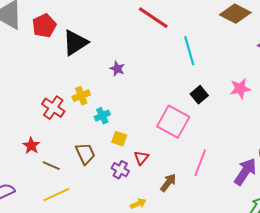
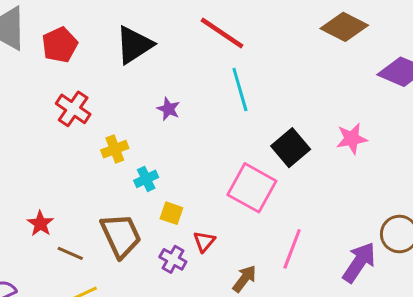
black triangle: (75, 43) -> (134, 45), moved
cyan line: (189, 51) -> (240, 90), moved
black square: (199, 95) -> (291, 148), size x1.4
red cross: (53, 108) -> (73, 109), moved
brown trapezoid: (85, 154) -> (121, 236), size x1.4

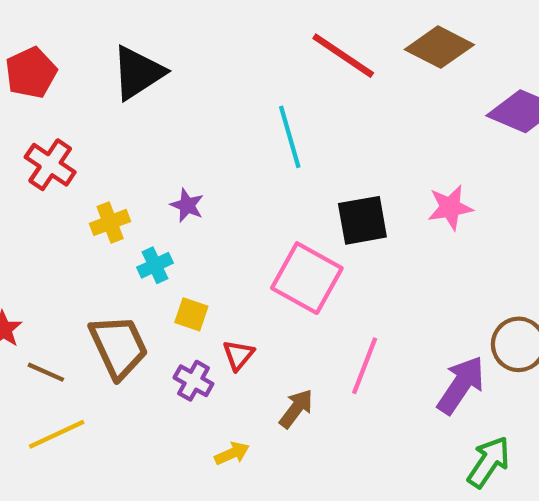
red line: (222, 33) -> (343, 56), moved
purple star: (168, 109) -> (187, 205), moved
black square: (291, 148) -> (362, 220), turned 30

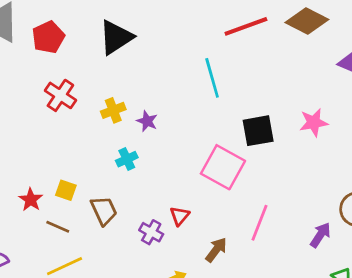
red line: (343, 56) -> (246, 26), turned -54
yellow cross: (110, 222) -> (113, 110), moved
yellow square: (191, 314) -> (66, 190), moved
brown trapezoid: (119, 347) -> (104, 211), size x0.7
purple arrow: (461, 385) -> (320, 235), size x0.7

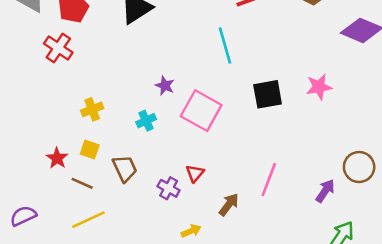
red cross: (60, 95) -> (58, 48), moved
yellow cross: (113, 110) -> (92, 109), moved
pink square: (223, 167) -> (201, 111), moved

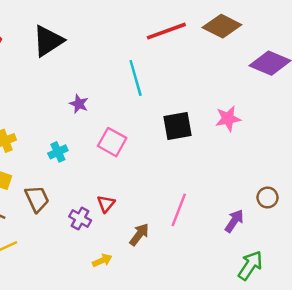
purple star: (165, 86) -> (79, 104), moved
pink square: (201, 111) -> (112, 142), size x0.7
brown circle: (359, 167) -> (268, 198), size x0.7

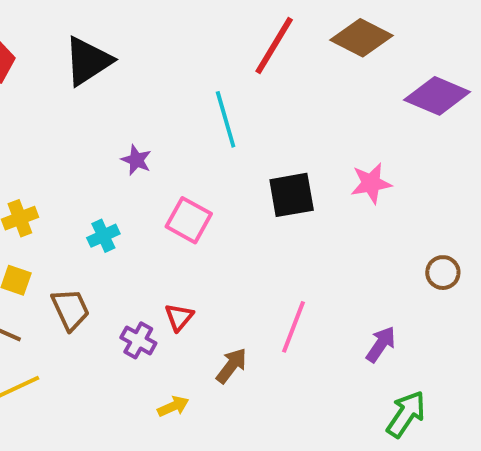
red line: (166, 31) -> (274, 46), turned -39
brown circle: (268, 198) -> (443, 273), moved

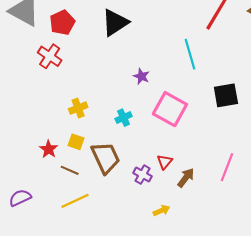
pink square: (189, 220) -> (170, 109), size x1.4
brown trapezoid: (70, 309) -> (106, 158), size x1.4
brown arrow: (231, 366) -> (186, 178), moved

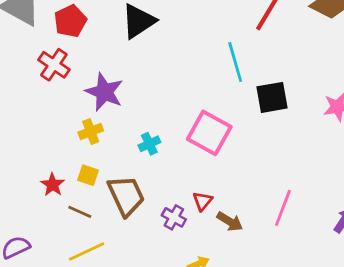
purple star: (141, 76) -> (104, 92), moved, size x1.8
black square: (226, 95) -> (272, 97), moved
brown arrow: (186, 178) -> (230, 221), turned 84

